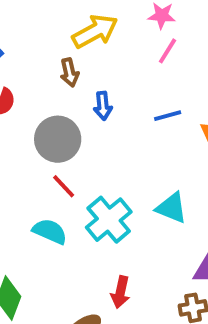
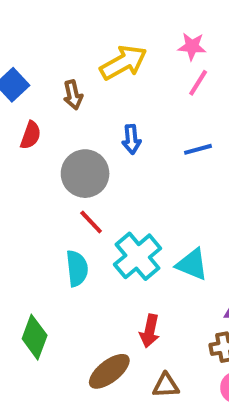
brown arrow: (69, 72) -> (73, 95), moved
cyan triangle: (171, 208) -> (192, 264), moved
cyan semicircle: (50, 231) -> (77, 268), turned 60

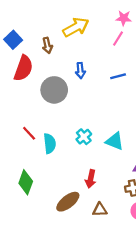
pink star: (192, 46) -> (124, 18), moved
red semicircle: (31, 135) -> (23, 68), size x1.6
red line: (91, 222) -> (29, 133), moved
cyan cross: (138, 256) -> (84, 137), size x0.6

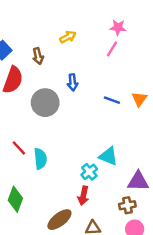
yellow arrow: (76, 27) -> (68, 37), size x0.6
blue line: (118, 76) -> (112, 100), moved, turned 35
cyan cross: (84, 137) -> (89, 172), moved

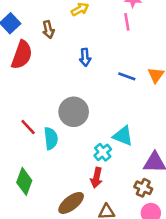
pink line: (112, 49) -> (127, 22), turned -42
gray circle: (45, 103) -> (74, 112), moved
brown cross: (127, 205) -> (143, 188), turned 35

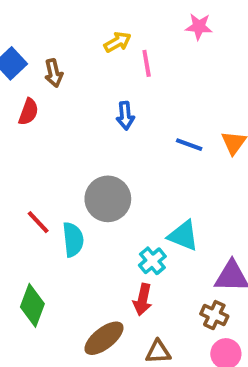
pink line: (127, 22) -> (147, 63), moved
brown arrow: (48, 30) -> (54, 73), moved
red semicircle: (22, 55) -> (28, 112), size x0.6

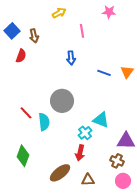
yellow arrow: (118, 42) -> (59, 13), moved

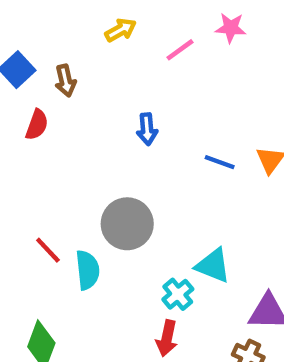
pink line: (82, 31) -> (180, 50), moved, turned 64

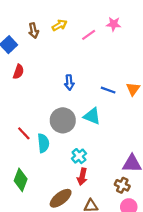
brown arrow: (66, 81) -> (34, 31), moved
blue arrow: (147, 129) -> (69, 83), moved
cyan triangle: (213, 266) -> (92, 116), moved
cyan cross: (178, 294) -> (79, 156), moved

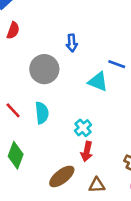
blue line: (108, 90) -> (117, 64), moved
gray circle: (63, 120) -> (44, 69), moved
red line: (24, 133) -> (13, 110), moved

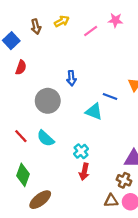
cyan semicircle: (42, 113) -> (46, 138), turned 138
brown ellipse: (62, 176) -> (40, 200), moved
brown triangle: (97, 185) -> (111, 201), moved

